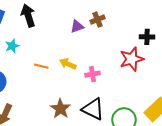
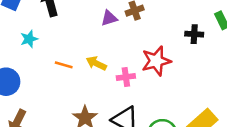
red star: (132, 59) -> (156, 61), moved

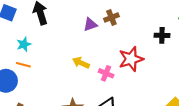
orange line: (64, 65) -> (23, 65), moved
pink cross: (126, 77) -> (106, 73), turned 32

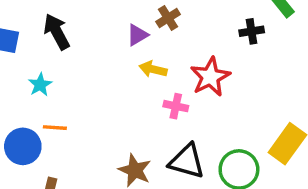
yellow arrow: (81, 63) -> (153, 69), moved
orange line: (23, 65) -> (55, 128), moved

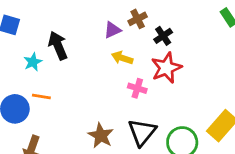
black cross: (252, 31) -> (163, 36), moved, turned -30
black arrow: (57, 32) -> (58, 46), moved
black triangle: (187, 161) -> (142, 132), turned 48

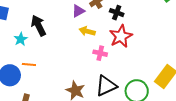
black cross: (163, 36) -> (117, 13), turned -32
black triangle: (142, 132) -> (106, 86), turned 30

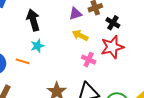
cyan star: (21, 39) -> (37, 46), moved
orange line: (29, 65) -> (23, 61), moved

